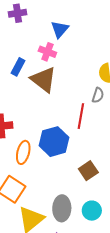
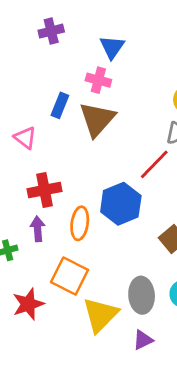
brown triangle: (44, 80) -> (97, 119), turned 40
red line: (81, 116) -> (154, 164), turned 40

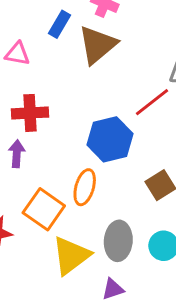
pink triangle: (25, 138) -> (17, 54), turned -35
orange ellipse: (80, 223) -> (85, 187), moved

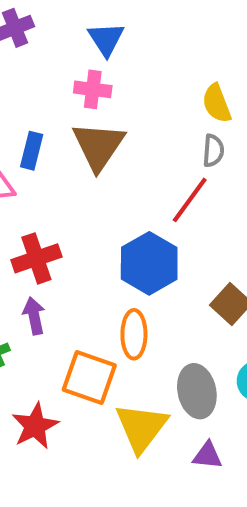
blue rectangle: (60, 24) -> (32, 151), moved
purple triangle: (113, 289) -> (207, 455), turned 40

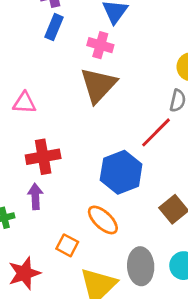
blue rectangle: (32, 151) -> (54, 27), moved
orange ellipse: (134, 334) -> (103, 220), turned -56
orange square: (89, 378) -> (67, 245), size x0.6

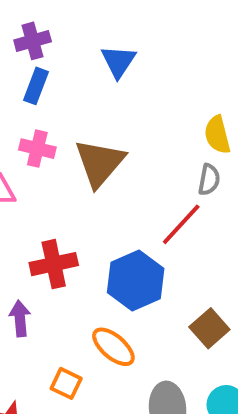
pink cross: (100, 45) -> (37, 149), moved
red cross: (43, 157) -> (54, 264), moved

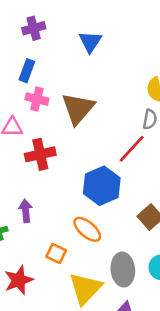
blue rectangle: (36, 86) -> (27, 71), moved
red cross: (54, 264) -> (40, 154), moved

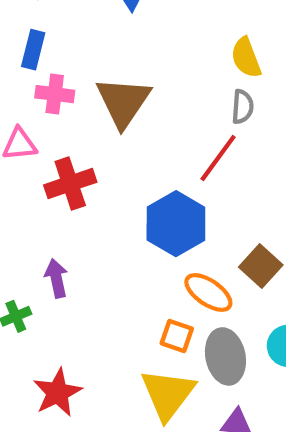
orange ellipse: (87, 229) -> (208, 292), moved
orange square: (56, 254) -> (177, 336), moved

